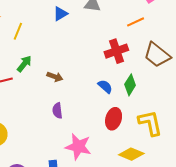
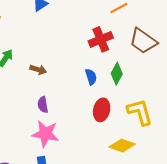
blue semicircle: (105, 86) -> (91, 77), turned 35
pink star: (78, 147) -> (45, 134), moved

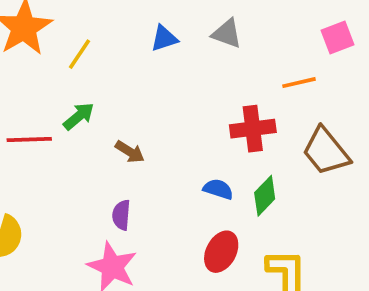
blue semicircle: (91, 77) -> (218, 189), turned -70

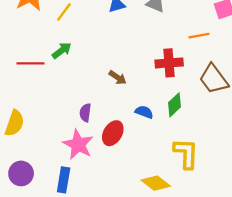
brown arrow: (130, 152) -> (118, 78), moved
blue semicircle: (218, 189) -> (144, 112), moved
red ellipse: (221, 252) -> (113, 133), moved

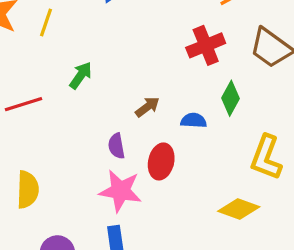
green arrow: (62, 50) -> (81, 75), moved
brown arrow: (118, 78) -> (147, 107), moved, turned -54
yellow L-shape: (186, 154) -> (266, 157), turned -144

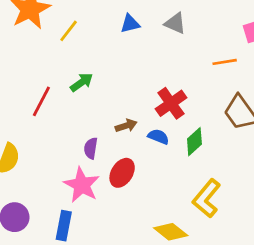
red cross: (206, 45) -> (171, 103), moved, turned -32
red line: (24, 104) -> (41, 101), moved, turned -64
blue semicircle: (194, 120) -> (158, 137), moved

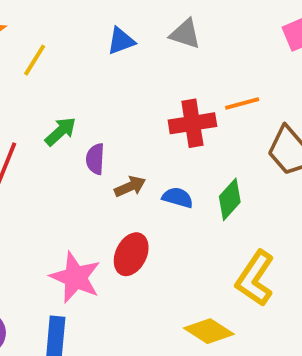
orange line: (225, 62) -> (242, 104), moved
red cross: (171, 103) -> (192, 123), moved, turned 32
purple semicircle: (91, 148) -> (95, 159), moved

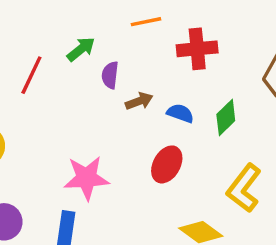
orange line: (242, 104) -> (146, 22), moved
red ellipse: (131, 254) -> (167, 164), moved
pink star: (75, 277) -> (86, 178), turned -30

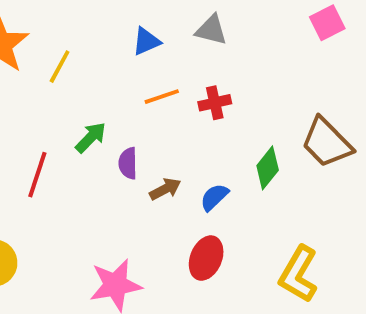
red cross: (197, 49) -> (215, 103), moved, size x0.7
blue semicircle: (180, 113) -> (214, 197), turned -56
green diamond: (226, 117) -> (268, 168), moved

